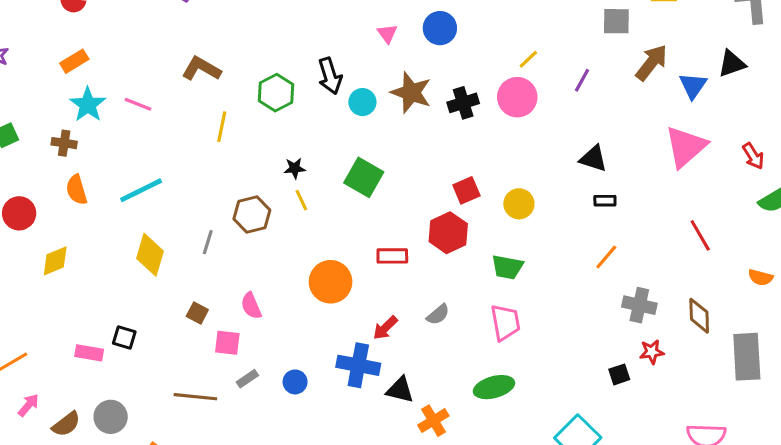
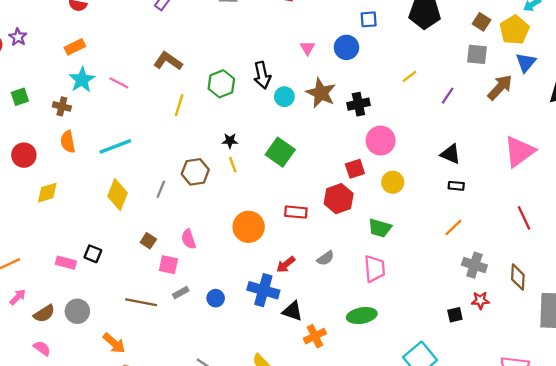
blue triangle: (693, 86) -> (526, 62), moved
pink circle: (517, 97) -> (381, 141), moved

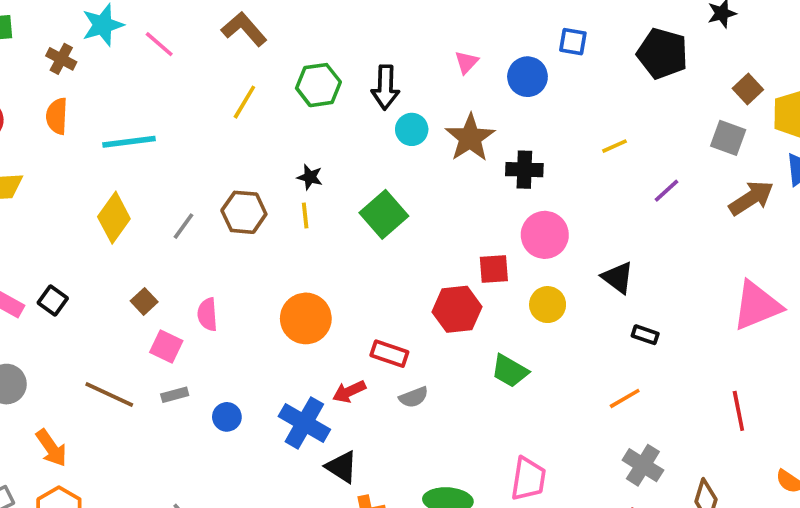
black triangle: (451, 154) -> (618, 278), moved
red rectangle: (296, 212) -> (389, 354), moved
pink trapezoid: (375, 269) -> (528, 479), moved

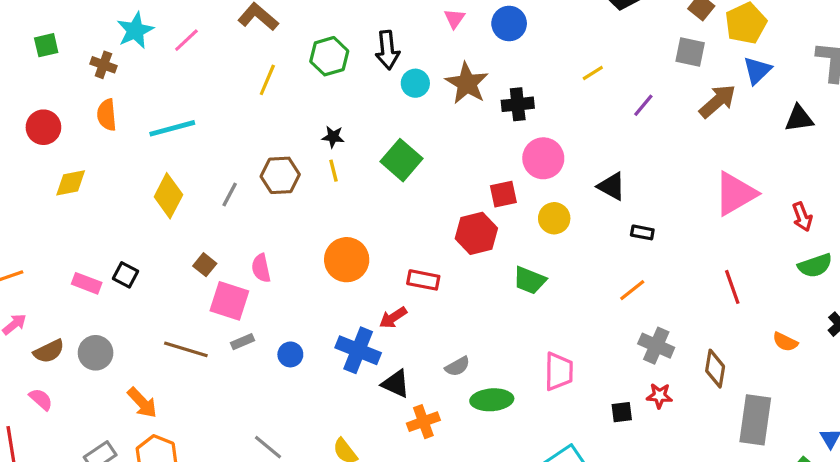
pink line: (159, 44) -> (186, 40), turned -76
pink square: (166, 346) -> (229, 301), size x1.4
gray semicircle: (414, 397) -> (457, 366), moved

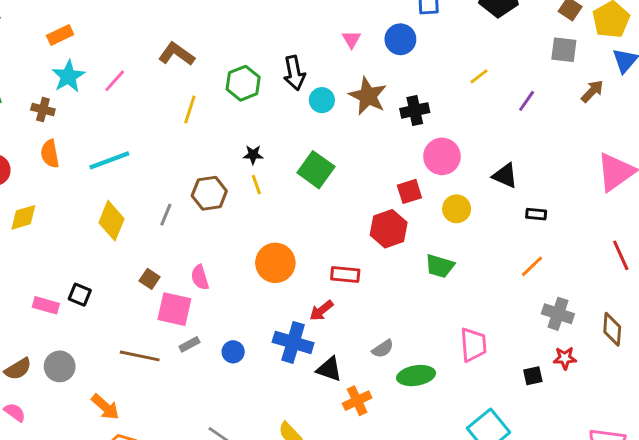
brown arrow: (717, 101) -> (592, 91), size x0.7

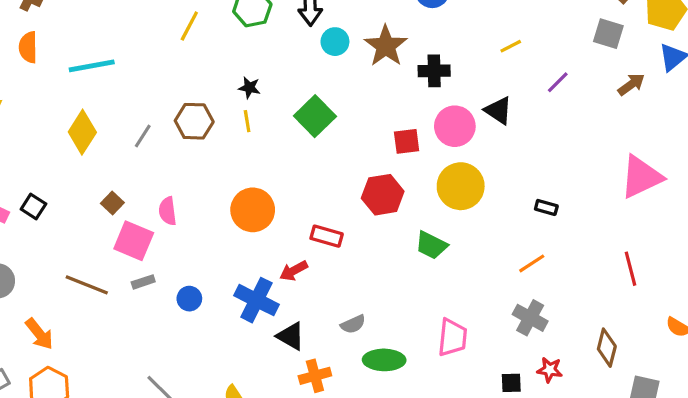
black triangle: (505, 176) -> (498, 110), moved
red square: (409, 191) -> (407, 141), moved
yellow circle: (457, 209) -> (461, 186), size x1.5
gray cross: (558, 314) -> (530, 318), moved

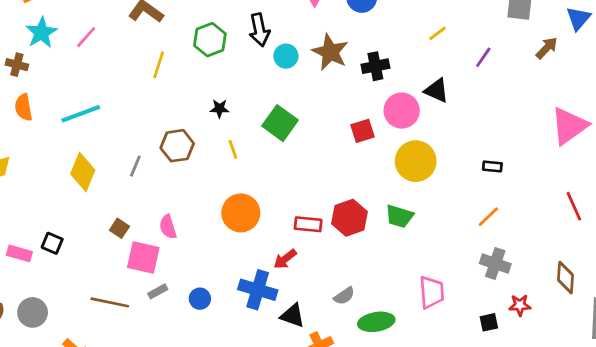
yellow line: (247, 121) -> (233, 149), moved
red hexagon: (383, 195) -> (349, 218), moved

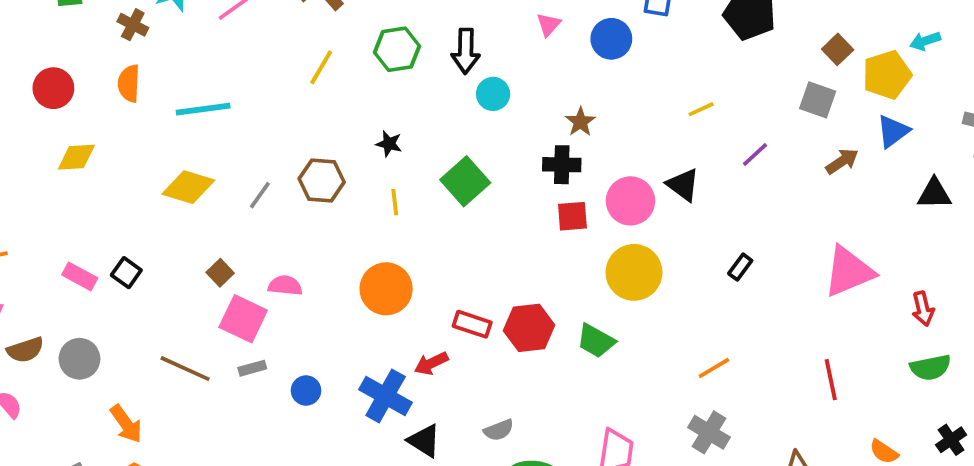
brown star: (330, 52) -> (580, 122), moved, size x0.6
black cross: (375, 66) -> (562, 165), moved
black rectangle: (492, 166) -> (740, 267), moved, turned -72
yellow diamond: (83, 172) -> (188, 187), turned 72
pink semicircle: (168, 227) -> (285, 286), turned 100

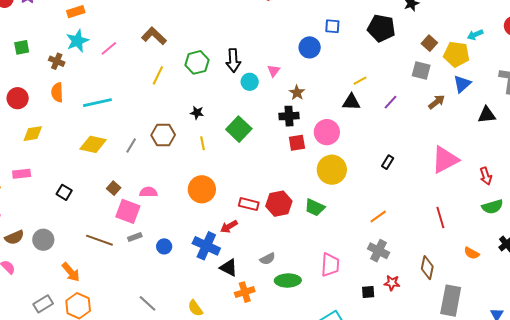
pink triangle: (549, 25) -> (274, 71), moved
yellow pentagon: (887, 75) -> (456, 54), turned 30
black triangle: (683, 185) -> (351, 102), moved, turned -30
pink rectangle: (80, 276) -> (22, 174), moved, turned -30

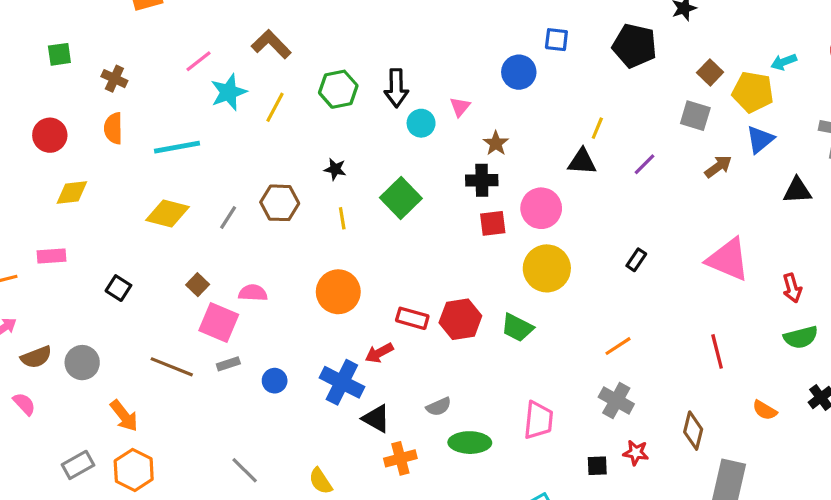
cyan star: (77, 41) -> (229, 92), moved
yellow line: (360, 81) -> (597, 128), turned -40
pink triangle: (445, 160) -> (728, 259), turned 48

